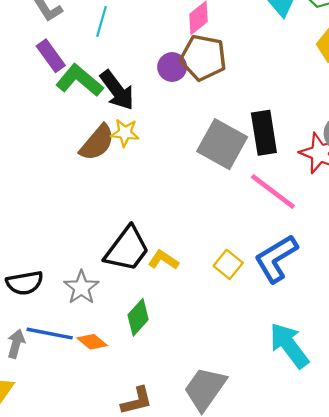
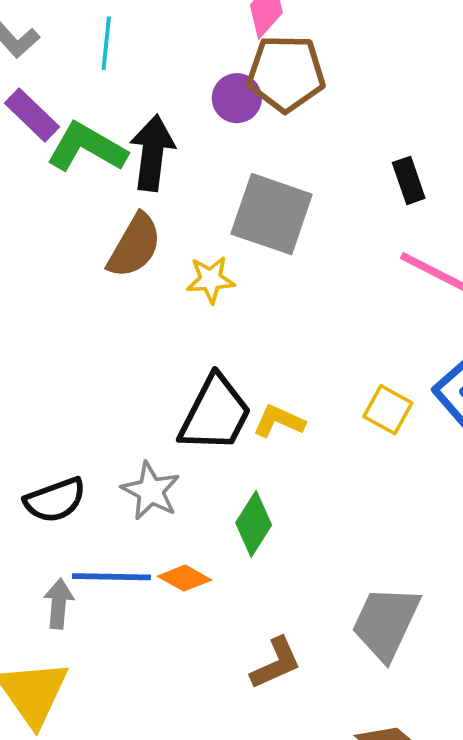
black arrow: (117, 90) -> (152, 153), turned -126
yellow star: (125, 133) -> (211, 280), moved
black rectangle: (264, 133) -> (409, 180), size x0.6
gray square: (222, 144) -> (272, 214), moved

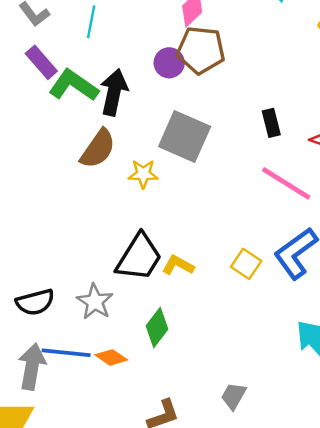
gray arrow: (59, 604) -> (32, 367), size x1.5
gray trapezoid: (386, 623) -> (234, 396), size x0.6

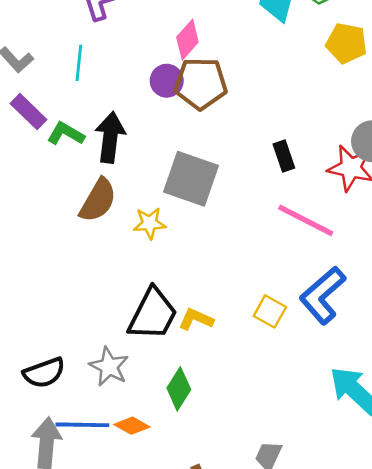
purple circle: (169, 63) -> (167, 81), moved
green L-shape: (74, 85) -> (66, 134), size x0.7

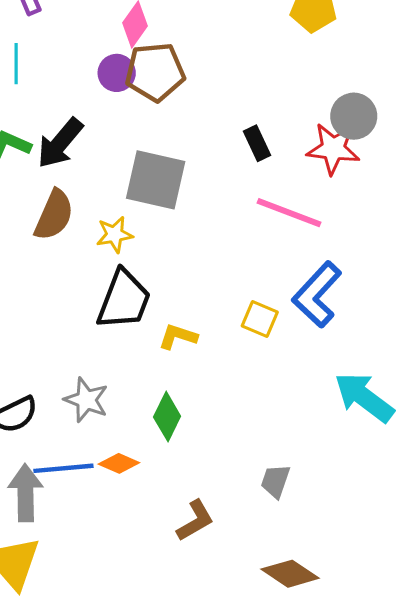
black arrow: (110, 137) -> (60, 143), turned -141
black trapezoid: (153, 314) -> (124, 300), moved

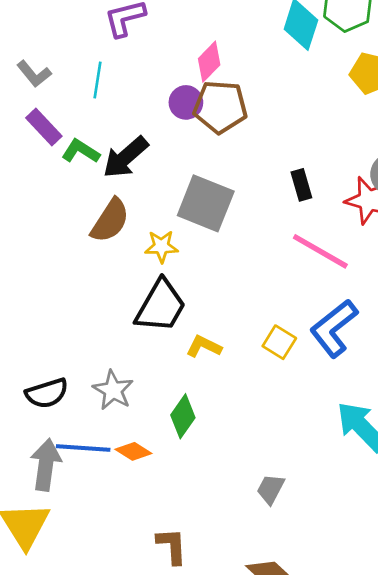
brown L-shape: (195, 521) -> (172, 546), moved, turned -72

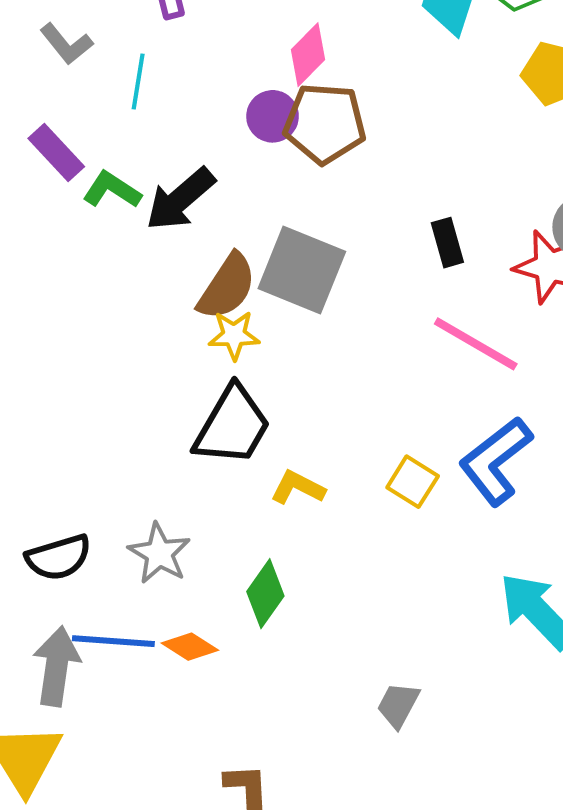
gray L-shape: (34, 74) -> (66, 44), moved
brown semicircle: (110, 221) -> (227, 287), moved

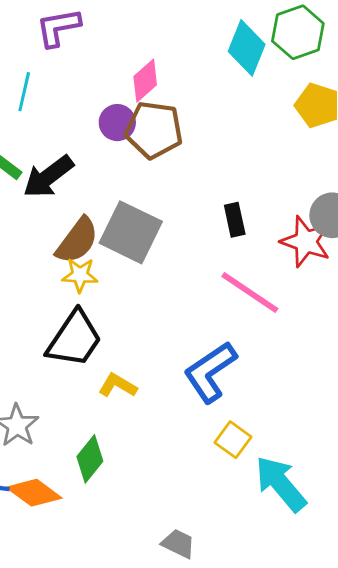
blue L-shape: (496, 461) -> (210, 372), moved
yellow square: (413, 482) -> (233, 440), moved
orange diamond: (190, 647) -> (34, 493), size x1.4
gray trapezoid: (398, 705) -> (178, 544), turned 84

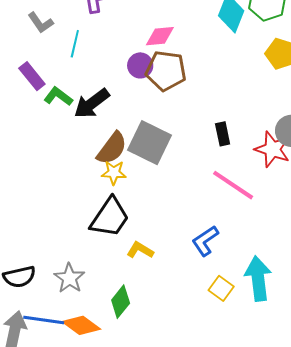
pink diamond: (145, 81) -> (160, 36), turned 36
blue L-shape: (210, 372) -> (205, 241), size x0.7
cyan arrow: (281, 484) -> (258, 279), moved, turned 33

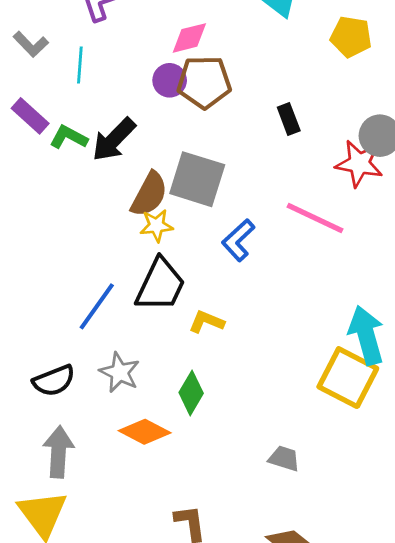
black rectangle: (223, 134) -> (289, 119), moved
blue L-shape: (205, 241) -> (238, 240), moved
yellow square: (221, 288) -> (348, 378), moved, size x1.8
blue line: (44, 320) -> (97, 306), moved, turned -54

